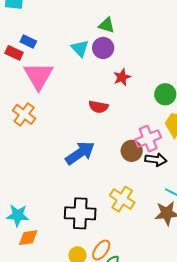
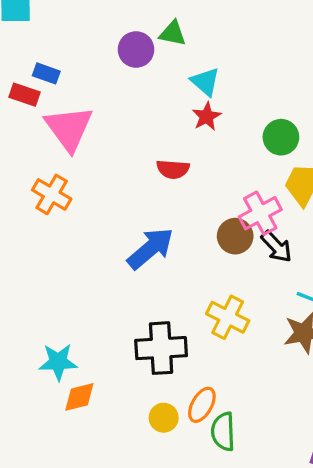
cyan triangle: (80, 48) -> (205, 82), moved
purple circle: (103, 48) -> (136, 49), moved
black arrow: (156, 160) -> (276, 247), turned 45

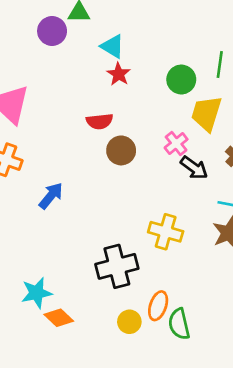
pink cross: (260, 213) -> (176, 144), size x0.7
brown circle: (235, 236) -> (121, 150), moved
blue arrow: (150, 249) -> (51, 196), moved, size x0.7
orange diamond: (79, 397) -> (59, 318), turned 68

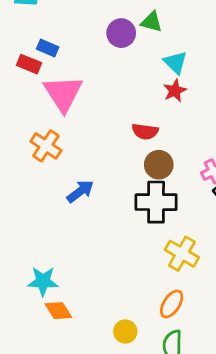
black cross: (117, 266) -> (156, 202), moved
orange ellipse: (158, 306) -> (172, 304), moved

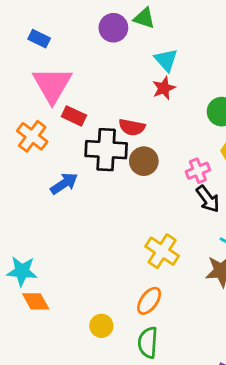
red rectangle: (29, 64) -> (74, 116), moved
black cross: (156, 202) -> (106, 150), moved

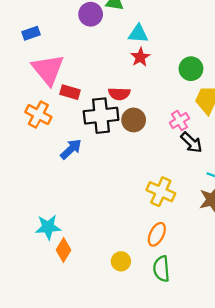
blue rectangle: (39, 39) -> (31, 33), turned -36
cyan triangle: (166, 60) -> (138, 34), turned -35
orange diamond: (36, 301) -> (63, 250), turned 70

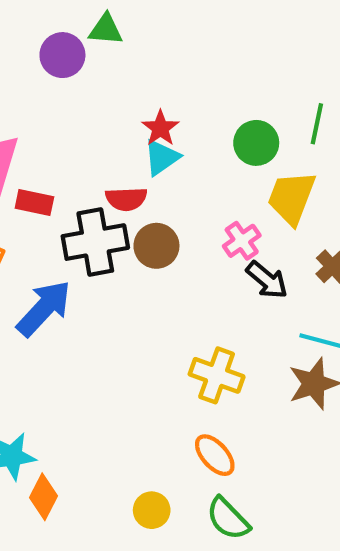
cyan triangle: (138, 34) -> (161, 157), moved, turned -35
blue arrow: (71, 149) -> (44, 308), size x1.4
orange ellipse: (157, 234) -> (215, 455), turned -65
green semicircle: (161, 269) -> (228, 519), turned -35

